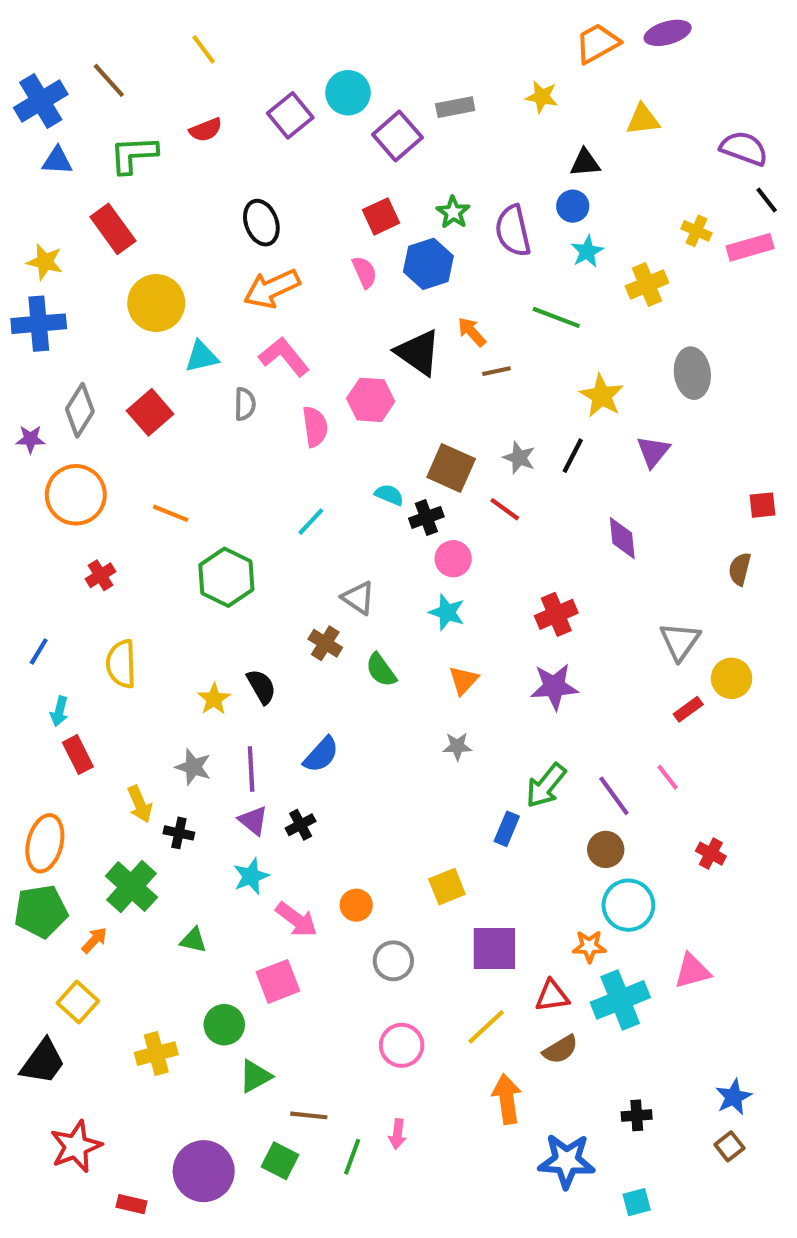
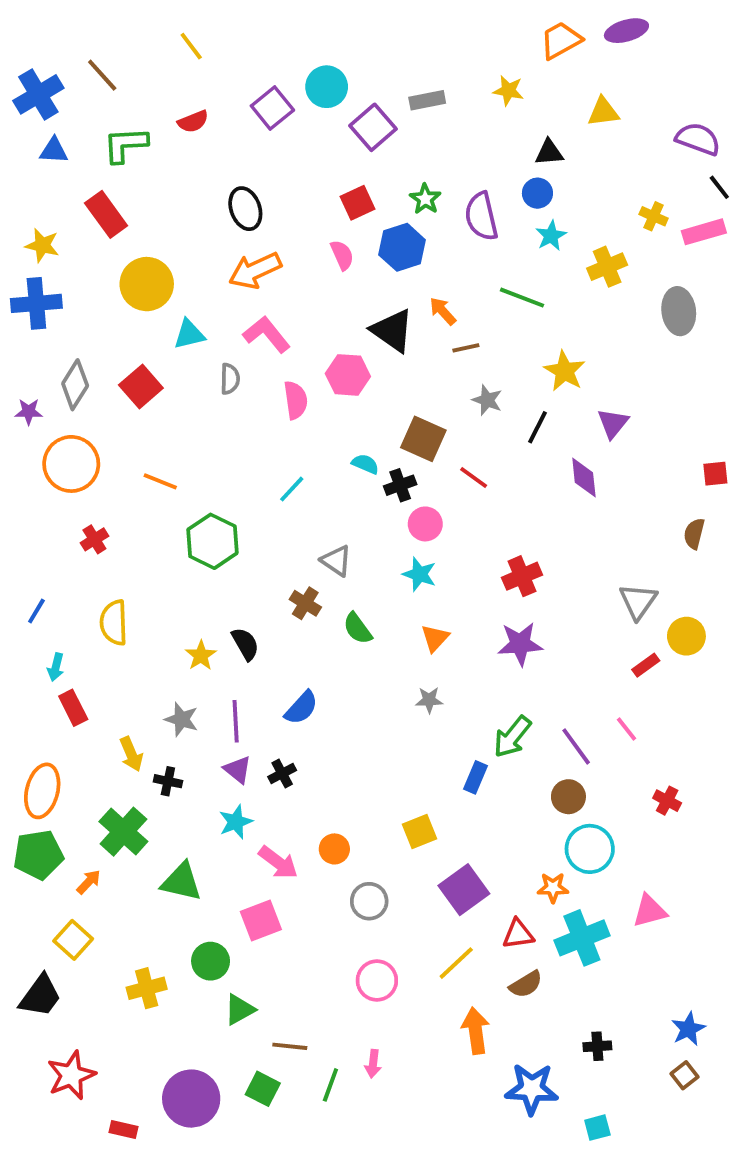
gray ellipse: (692, 373) -> (679, 311), moved
gray star: (519, 458) -> (487, 400), moved
purple diamond: (622, 538) -> (584, 478), moved
green triangle: (193, 940) -> (182, 882), size x1.6
purple square: (494, 948) -> (464, 890), turned -36

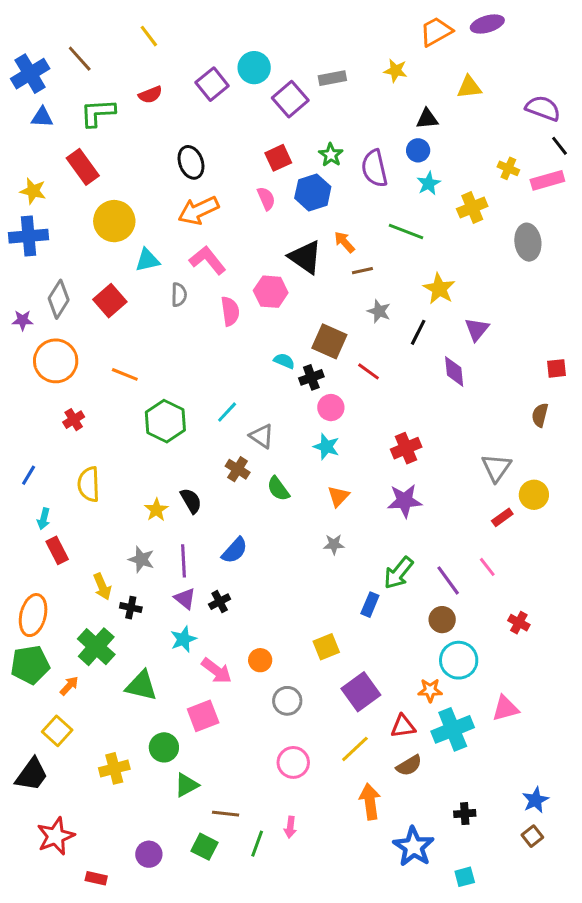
cyan line: (292, 489) -> (227, 412), moved
blue star: (532, 1089) -> (414, 847), turned 30
purple circle: (191, 1099) -> (149, 854), size x0.6

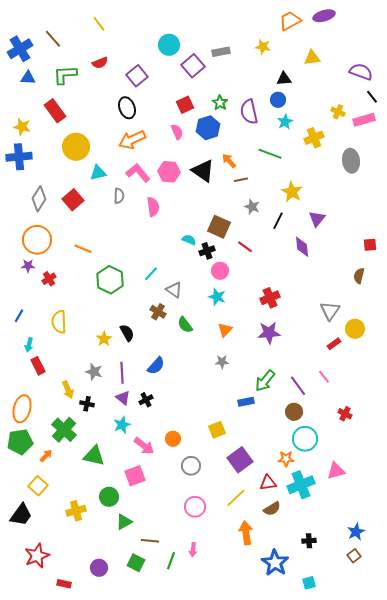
purple square: (212, 84) -> (137, 76), moved
pink hexagon: (271, 292) -> (169, 172), moved
purple star: (23, 320) -> (28, 266), moved
blue rectangle: (370, 605) -> (246, 402), turned 56

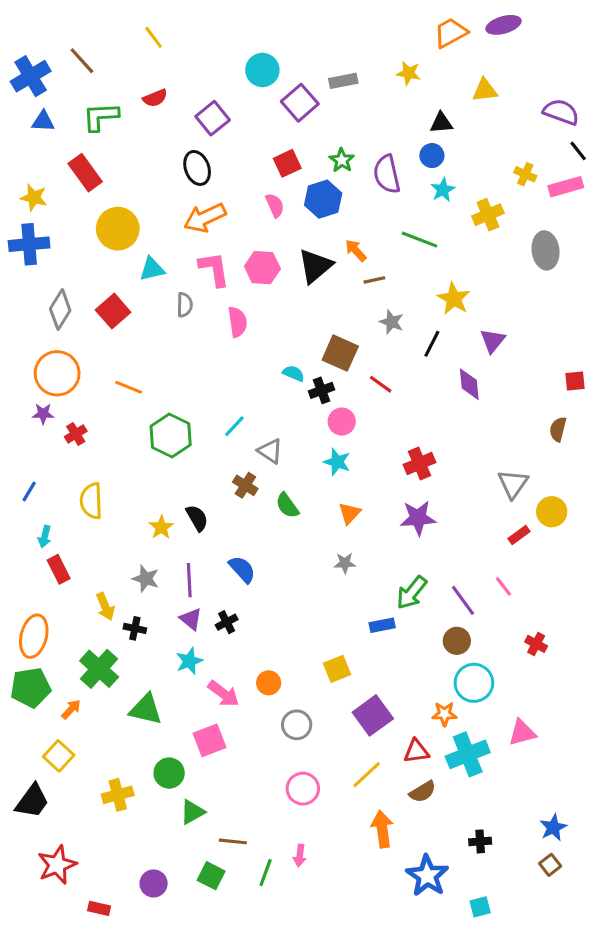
black triangle: (203, 171) -> (315, 266), turned 45
pink L-shape: (138, 173) -> (214, 269), turned 30
blue semicircle: (156, 366) -> (242, 569), turned -84

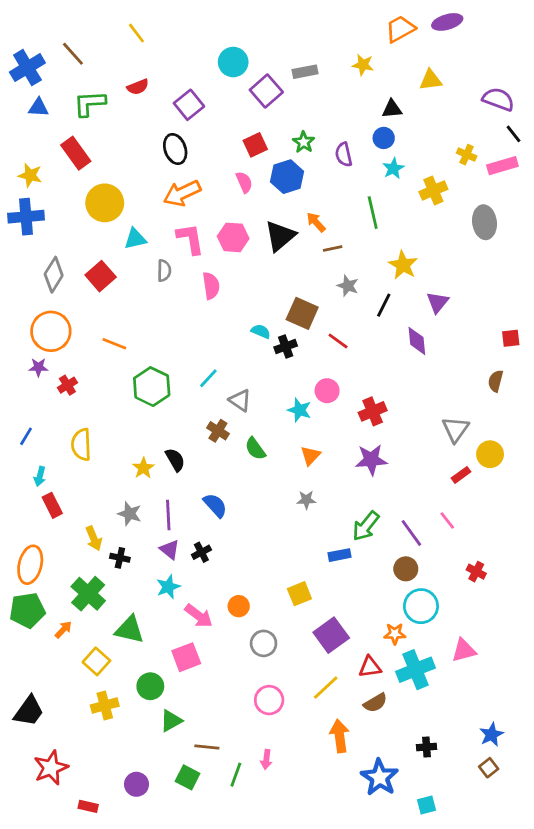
purple semicircle: (387, 174) -> (344, 155), size x0.7
green line: (419, 240) -> (373, 213), turned 56
pink circle: (342, 422) -> (327, 391), moved
yellow square: (59, 756) -> (96, 661), moved

